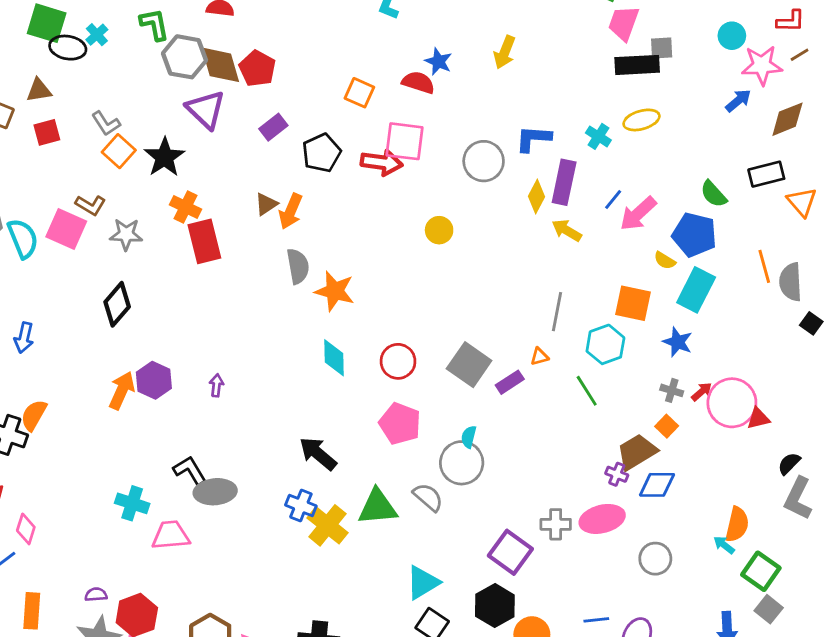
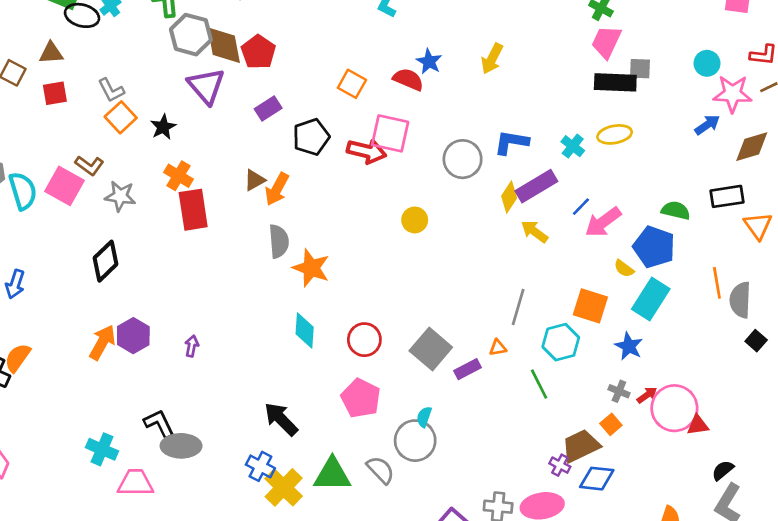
black star: (164, 157) -> (163, 127), size x0.7
purple rectangle: (564, 182) -> (536, 186), turned 42
green semicircle: (714, 194) -> (676, 210), turned 140

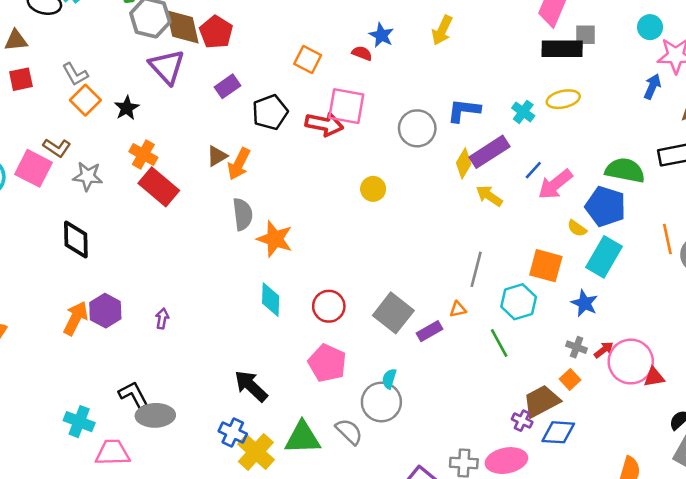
red semicircle: (408, 79) -> (362, 53), size x0.7
blue arrow: (707, 125) -> (652, 87), turned -30
red rectangle: (193, 210) -> (159, 187), turned -39
green semicircle: (676, 210) -> (625, 170), size x1.4
black diamond: (106, 261) -> (76, 239), turned -45

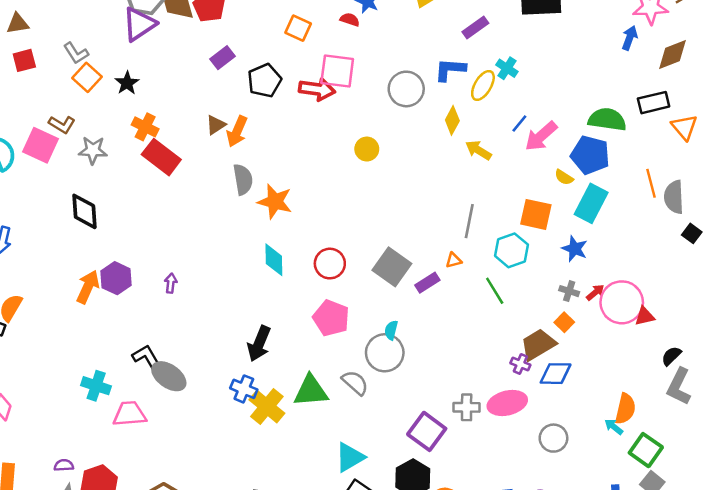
purple triangle: (167, 67) -> (139, 24), moved, turned 42
yellow ellipse: (563, 99) -> (483, 85), moved, turned -44
purple rectangle: (489, 152) -> (475, 28), moved, size x0.7
black arrow: (251, 386) -> (259, 344), turned -108
gray ellipse: (155, 415) -> (169, 376), turned 40

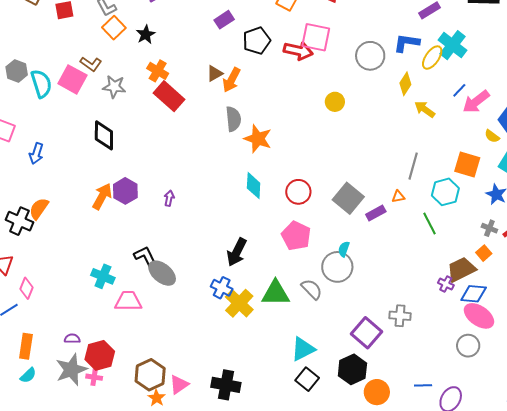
cyan cross: (507, 68) -> (453, 45), size x1.6
pink ellipse: (507, 403) -> (479, 316), moved, turned 44

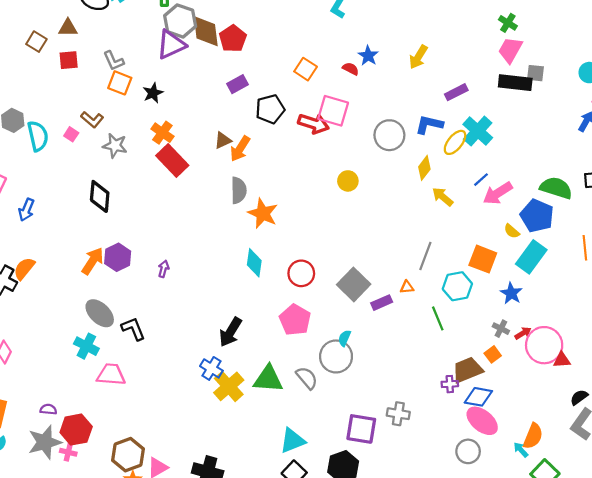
orange square: (114, 28) -> (120, 83), turned -30
pink square: (72, 79) -> (71, 134), size x0.5
gray ellipse: (162, 273) -> (100, 313), moved
purple cross: (446, 284) -> (450, 384), turned -35
purple square: (366, 333) -> (361, 429), turned -36

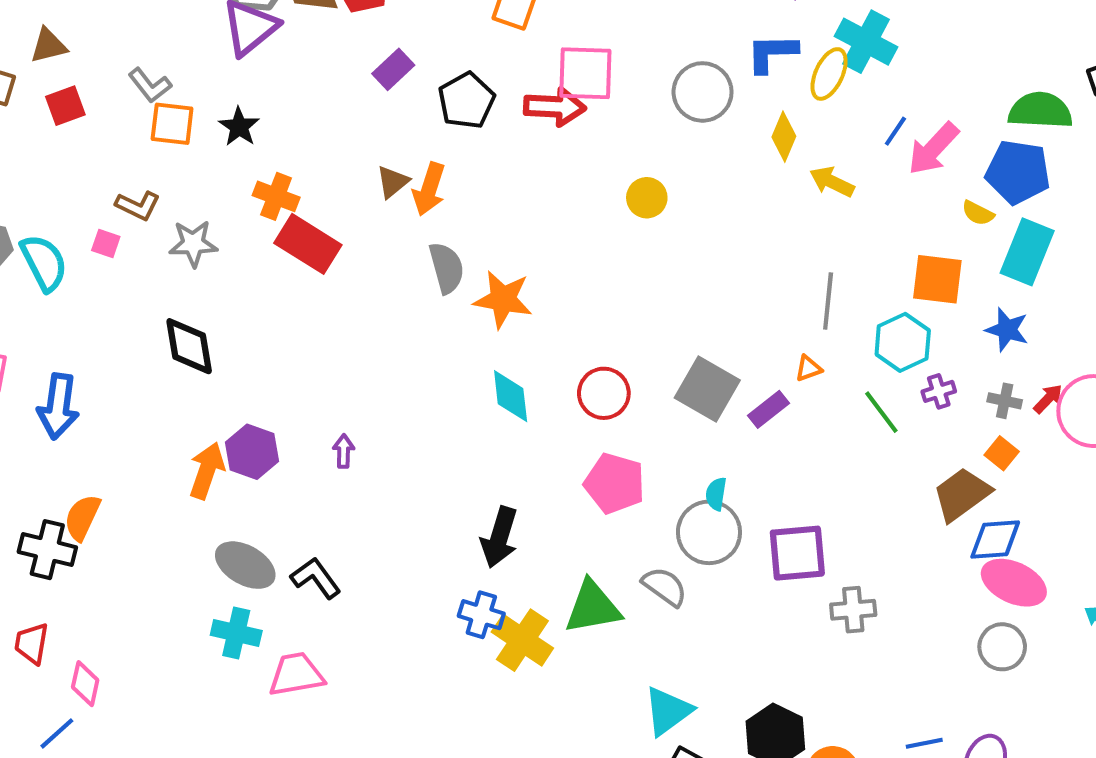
blue arrow: (26, 210) -> (58, 406), size x1.4
purple cross: (450, 384) -> (939, 391), moved
purple square: (361, 429) -> (797, 553), moved

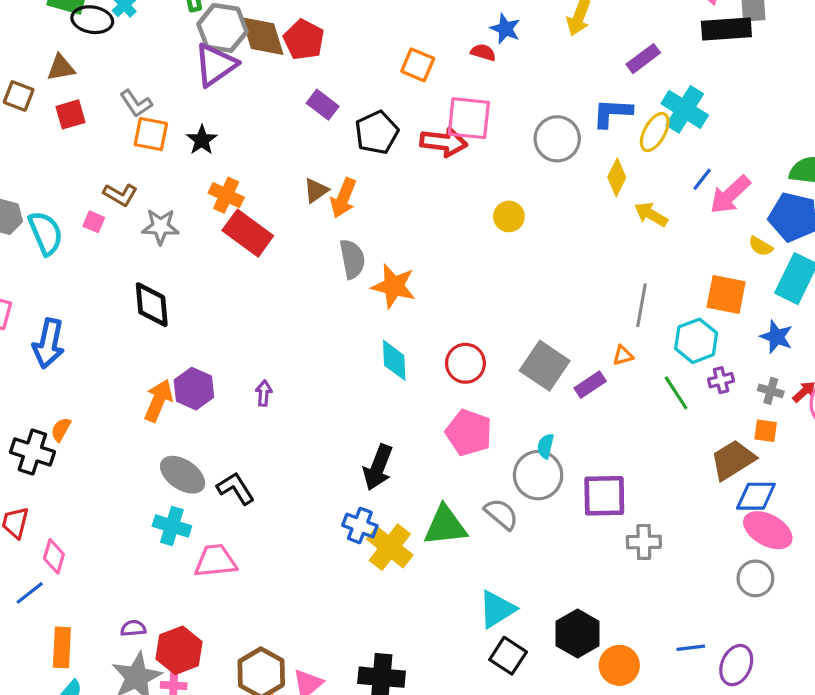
purple rectangle: (393, 69) -> (323, 105), turned 76
orange square: (1002, 453) -> (766, 431), turned -35
orange semicircle: (82, 517) -> (61, 429), size x0.7

